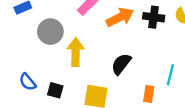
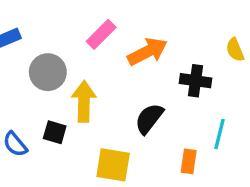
black cross: (154, 17) -> (196, 81), moved
black square: (55, 90) -> (55, 132), moved

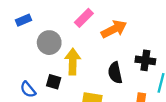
black cross: (196, 81) -> (145, 60), moved
black semicircle: (149, 119) -> (115, 73), turned -50

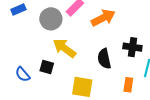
gray circle: (49, 43) -> (51, 19), moved
yellow arrow: (73, 62) -> (64, 48), turned -55

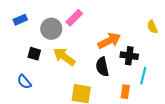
orange arrow: (103, 18) -> (109, 41), moved
black square: (47, 67) -> (34, 54), moved

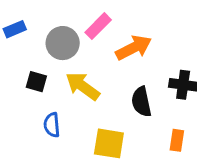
orange arrow: (109, 41) -> (134, 48), moved
blue semicircle: (24, 82) -> (52, 125), moved, turned 35

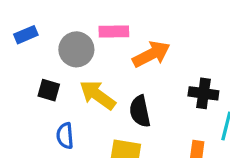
pink rectangle: (98, 26) -> (114, 31), turned 44
black semicircle: (141, 102) -> (140, 111), moved

